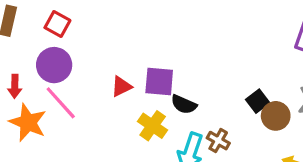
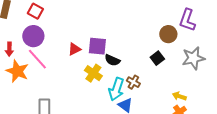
brown circle: (276, 116) -> (168, 34), moved

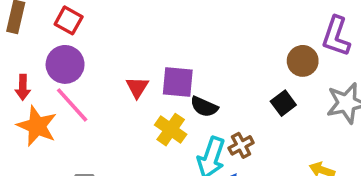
red triangle: (74, 49) -> (137, 87), turned -32
brown cross: (133, 82) -> (241, 145), turned 32

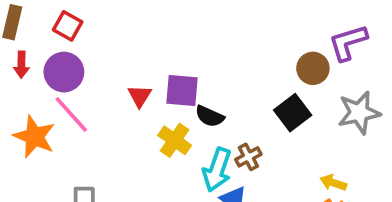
purple L-shape: (336, 36) -> (348, 43), turned 54
red arrow: (23, 87) -> (21, 65), moved
black square: (283, 103) -> (293, 113), size x1.4

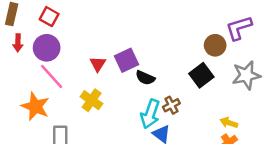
purple square: (182, 90) -> (126, 60), turned -30
orange star: (34, 137) -> (35, 106), moved
yellow cross: (175, 140) -> (92, 100), moved

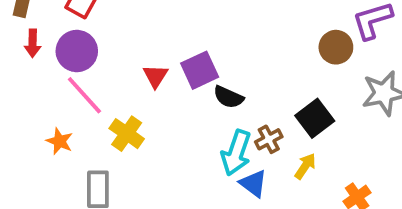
black square: (201, 75) -> (315, 118), moved
yellow cross: (92, 100) -> (127, 134), moved
orange star: (35, 106) -> (60, 141), size x0.6
yellow arrow: (229, 123) -> (305, 166), moved, turned 105

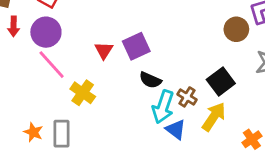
black semicircle: (228, 97) -> (150, 80), moved
brown cross: (269, 139) -> (187, 97), turned -30
orange star: (60, 141) -> (33, 132), moved
yellow arrow: (305, 166) -> (214, 117), size x1.5

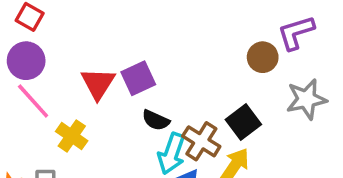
red triangle: (104, 50) -> (98, 83), size x1.5
brown cross: (187, 97) -> (201, 141), size x1.5

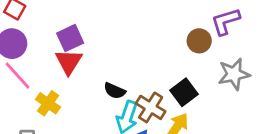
purple square: (138, 78) -> (70, 38), moved

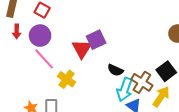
purple square: (70, 38) -> (96, 40), moved

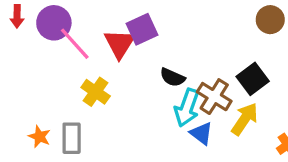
pink line: (44, 59) -> (75, 44), moved

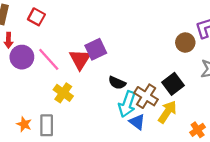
purple circle: (54, 23) -> (22, 57), moved

